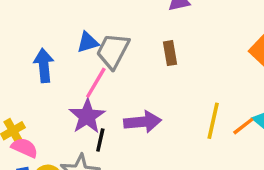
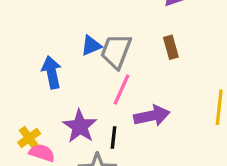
pink line: (96, 83) -> (122, 90), moved
purple star: (87, 116) -> (80, 126), moved

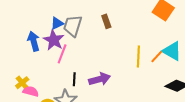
pink line: (122, 90) -> (62, 54), moved
purple arrow: (152, 116) -> (100, 79), moved
purple star: (80, 126) -> (54, 40), moved

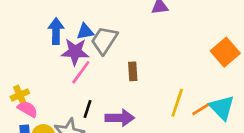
brown rectangle: (106, 21) -> (133, 71), moved
purple star: (54, 40) -> (75, 52), turned 30
blue arrow: (34, 41) -> (56, 31), moved

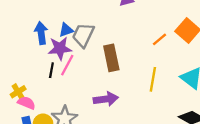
brown rectangle: (133, 71) -> (111, 58), size x1.6
black line: (87, 109) -> (51, 70), moved
orange line: (200, 109) -> (159, 39), moved

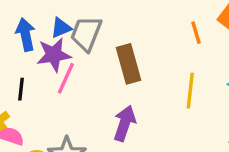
orange line: (159, 39) -> (196, 33), turned -63
black line: (51, 70) -> (21, 89), moved
purple arrow: (106, 99) -> (124, 123), turned -60

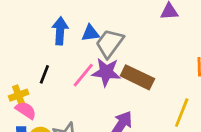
purple star: (54, 55) -> (106, 72), moved
brown rectangle: (129, 64) -> (137, 77), turned -64

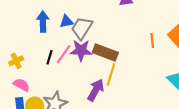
black line: (44, 74) -> (49, 57), moved
yellow cross: (19, 95) -> (16, 61), moved
yellow line: (182, 113) -> (111, 74), moved

